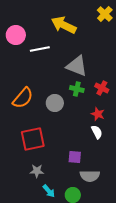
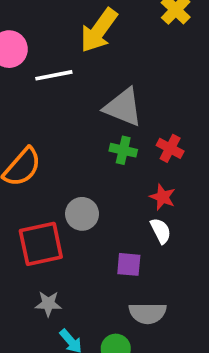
yellow arrow: (64, 25) -> (99, 30), turned -80
gray circle: (55, 103) -> (82, 214), moved
purple square: (75, 157) -> (129, 264), moved

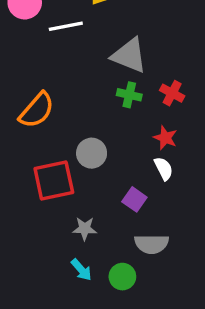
purple square: (129, 264) -> (134, 199), turned 30
gray star: (48, 304) -> (85, 229), moved

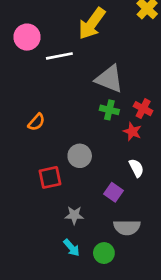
orange semicircle: (37, 110) -> (36, 122), size x0.6
red star: (165, 138) -> (132, 132), moved
red square: (54, 181) -> (50, 177), size x0.7

